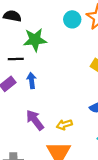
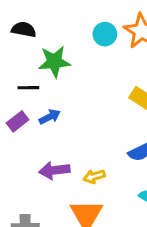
blue arrow: (32, 80) -> (50, 117), turned 70
purple arrow: (35, 120) -> (54, 170), turned -60

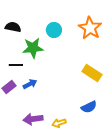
cyan circle: (105, 34) -> (54, 30), moved

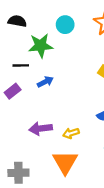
blue arrow: (30, 84) -> (45, 82), moved

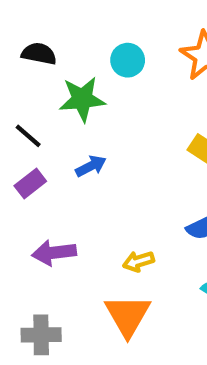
black line: (21, 65) -> (28, 136), moved, turned 42
purple arrow: (41, 128) -> (54, 253), moved

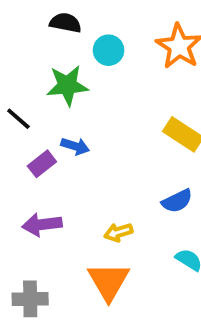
black semicircle: (39, 54) -> (65, 23), moved
blue arrow: (91, 166) -> (75, 146), turned 44
purple rectangle: (30, 183) -> (42, 164), moved

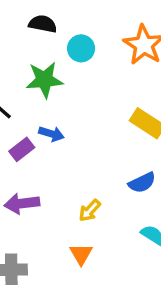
yellow arrow: (118, 232) -> (90, 210), turned -30
orange triangle: (109, 281) -> (81, 254), size x0.6

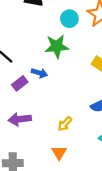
cyan circle: (81, 48) -> (69, 19), moved
green star: (44, 80) -> (57, 46), moved

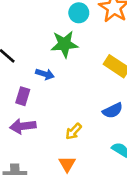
purple rectangle: (20, 83) -> (23, 96), moved, turned -35

